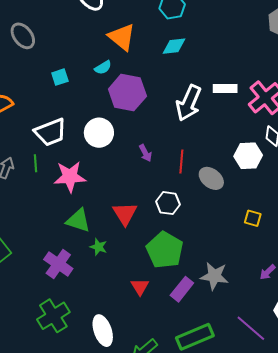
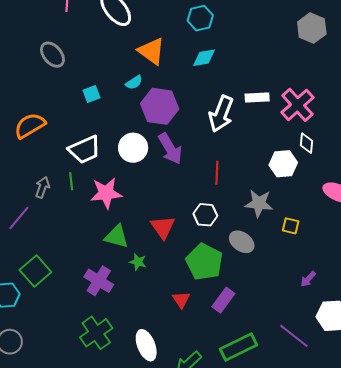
purple arrow: (145, 153) -> (170, 149), moved, size x1.8
gray ellipse: (211, 178) -> (242, 242), moved
gray star: (214, 276) -> (259, 203), moved

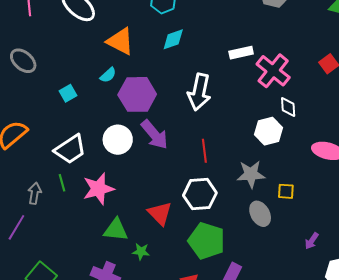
white rectangle: (257, 98) -> (241, 53), moved
white hexagon: (205, 215) -> (200, 194), size x1.4
gray ellipse: (242, 242) -> (260, 214), moved, turned 35

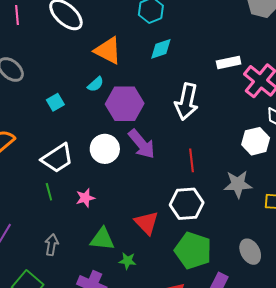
pink star: (98, 189) -> (85, 198), size x0.6
gray arrow: (35, 193) -> (52, 245), moved
gray ellipse: (260, 214) -> (250, 252), moved

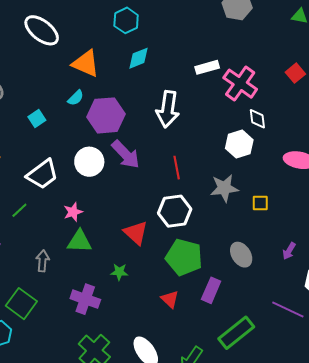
green line: (49, 192) -> (19, 210), moved, turned 66
green triangle: (102, 239) -> (79, 241), moved

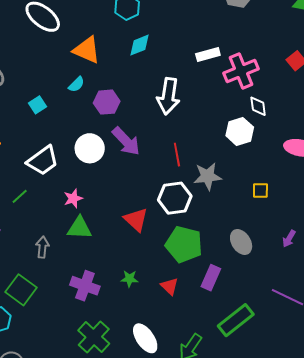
pink cross: (240, 84) -> (241, 71), turned 32
purple hexagon: (106, 115) -> (107, 102), size x0.7
gray star: (224, 188) -> (208, 176), moved
green star: (119, 272) -> (129, 279), moved

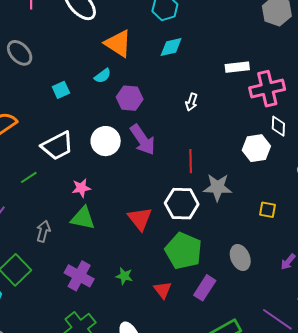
white arrow: (168, 96) -> (191, 102), size x0.5

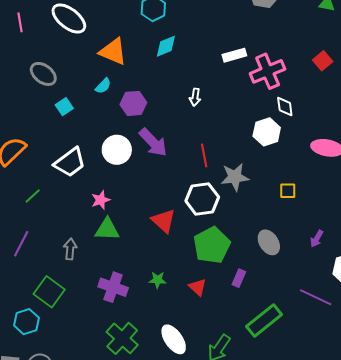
gray ellipse: (20, 53) -> (43, 74), moved
green line: (29, 177) -> (33, 196), moved
green pentagon: (183, 251) -> (212, 245), turned 30
purple rectangle: (205, 288) -> (239, 278), size x0.7

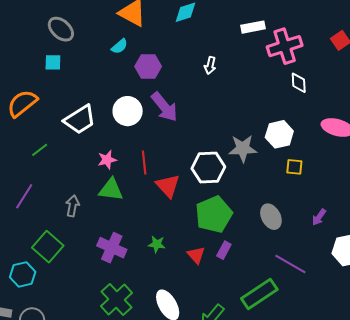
cyan square: (64, 107) -> (53, 62), moved, turned 30
white hexagon: (267, 132) -> (279, 134), moved
red line: (204, 155) -> (144, 163), moved
purple rectangle: (239, 278) -> (224, 250), moved
purple line: (316, 297) -> (290, 264), moved

